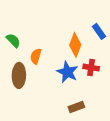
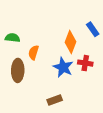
green semicircle: (13, 40) -> (12, 38), turned -40
brown rectangle: (76, 107) -> (55, 100), moved

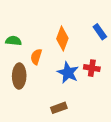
orange diamond: (70, 42) -> (62, 39), moved

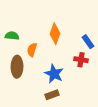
blue rectangle: (100, 32) -> (88, 42), moved
blue star: (68, 73) -> (54, 74), moved

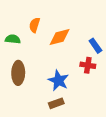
orange diamond: (55, 34) -> (60, 37), turned 55
orange semicircle: (32, 50) -> (35, 25), moved

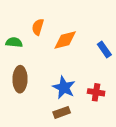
red cross: (88, 65) -> (96, 92), moved

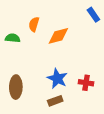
blue rectangle: (104, 50) -> (93, 15), moved
brown ellipse: (20, 79) -> (16, 87), moved

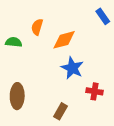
blue star: (57, 79) -> (72, 68), moved
brown rectangle: (55, 101) -> (61, 111), turned -40

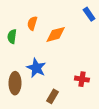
green semicircle: (14, 42) -> (12, 36), turned -88
blue star: (72, 68) -> (36, 68), moved

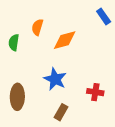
blue star: (36, 68) -> (55, 79), moved

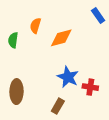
blue star: (55, 79) -> (68, 77), moved

